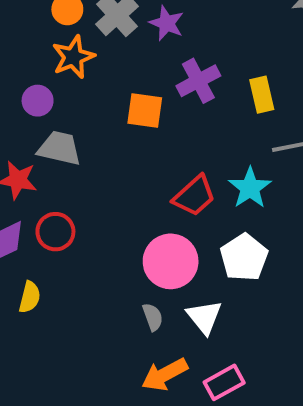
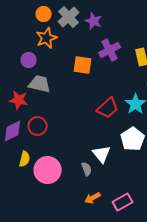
pink circle: (171, 261) -> (48, 170), moved
white triangle: (204, 317) -> (102, 154), moved
orange arrow: (165, 375) -> (93, 198), size x0.7

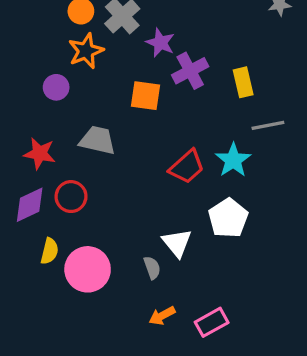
purple star: (94, 21) -> (160, 43), moved
gray trapezoid: (40, 84) -> (97, 140), moved

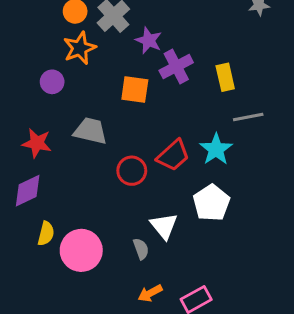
red circle: (71, 197) -> (132, 171), moved

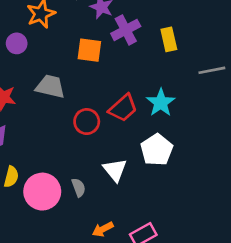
gray line: (248, 117) -> (212, 70), moved
gray semicircle: (141, 249) -> (79, 188), moved

